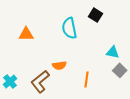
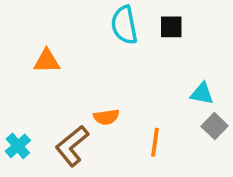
black square: (96, 15) -> (171, 27), turned -32
cyan semicircle: (69, 28) -> (124, 25), moved

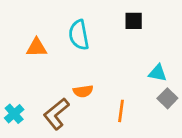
cyan semicircle: (124, 25) -> (79, 35), moved

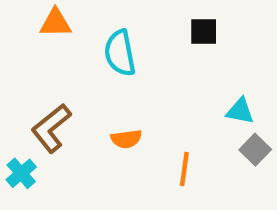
orange triangle: (37, 48) -> (55, 23), moved
brown L-shape: (56, 114) -> (51, 128), moved

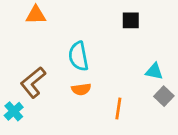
cyan semicircle: (120, 53) -> (78, 56), moved

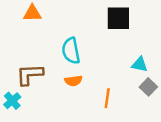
black square: (131, 20) -> (118, 18), size x1.5
brown L-shape: (33, 82) -> (30, 74), turned 36

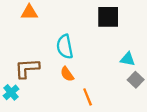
orange semicircle: (73, 81) -> (67, 74), turned 63
orange line: (107, 98) -> (88, 97), moved, turned -30

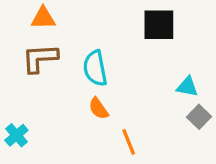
brown L-shape: (27, 68) -> (40, 58), moved

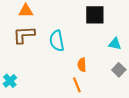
cyan triangle: (187, 87) -> (115, 44), moved
orange semicircle: (99, 108) -> (82, 65), moved, turned 32

